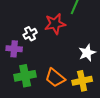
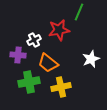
orange trapezoid: (55, 78) -> (48, 63), moved
yellow cross: (82, 81) -> (61, 87), moved

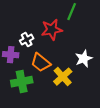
yellow cross: (61, 87) -> (63, 77), moved, turned -30

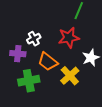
red star: (52, 30) -> (69, 38), moved

